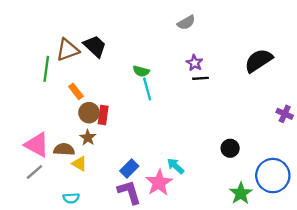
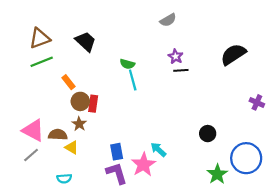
brown triangle: (68, 50) -> (40, 38), moved
green line: (46, 69) -> (42, 62), turned 60
blue rectangle: (129, 168) -> (117, 152), turned -56

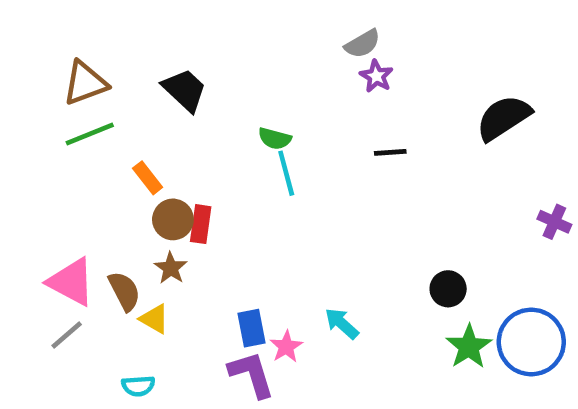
purple star: (176, 56) -> (376, 76), moved
brown semicircle: (58, 135) -> (124, 291), turned 60
pink star: (143, 165) -> (286, 347), moved, size x0.6
green star: (217, 174) -> (469, 347), moved

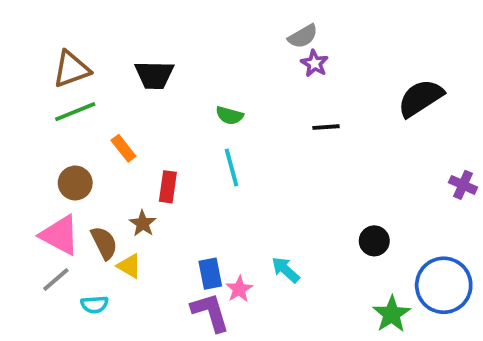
black trapezoid: (185, 90) -> (154, 75), turned 138
cyan line: (286, 173) -> (231, 168), moved
brown circle: (173, 219) -> (75, 183), moved
green star: (469, 347) -> (392, 314), moved
cyan semicircle: (138, 386) -> (94, 305), moved

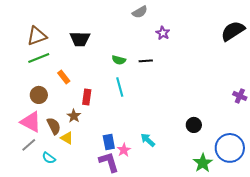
gray semicircle: (303, 36) -> (140, 12), moved
black semicircle: (421, 98) -> (233, 31), moved
black line: (326, 127) -> (146, 61), moved
cyan semicircle: (94, 305) -> (49, 158), turned 40

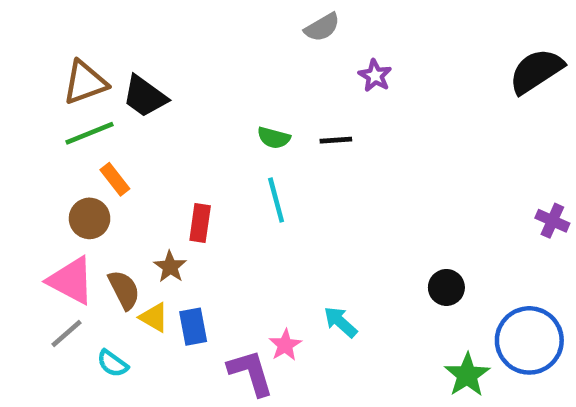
black trapezoid: (80, 39) -> (145, 96), moved, turned 35
orange rectangle: (64, 77) -> (115, 179), moved
blue rectangle: (109, 142) -> (193, 327), moved

